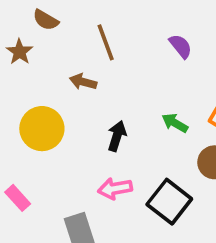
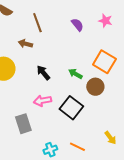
green arrow: (175, 123) -> (75, 74), moved
black arrow: (117, 136) -> (43, 73), turned -56

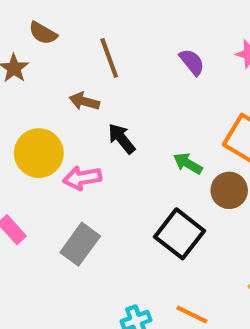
black arrow: (43, 73) -> (122, 139), moved
pink arrow: (42, 101) -> (82, 178), moved
gray rectangle: (23, 124) -> (80, 244), moved, turned 54

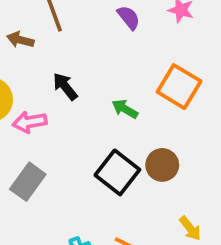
brown arrow: (84, 101) -> (20, 40), moved
brown circle: (229, 190) -> (162, 165), moved

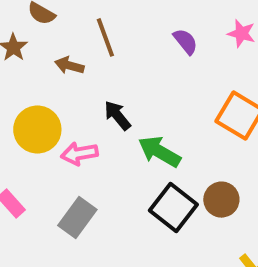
green arrow: (125, 109) -> (159, 152), moved, size x1.5

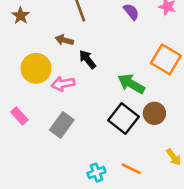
brown arrow: (69, 65) -> (64, 40), moved
green arrow: (159, 152) -> (131, 84), moved

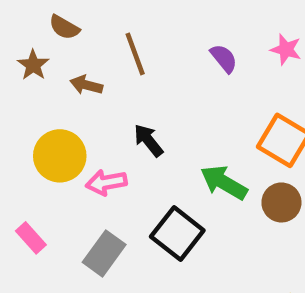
brown arrow: (64, 40) -> (86, 85), moved
brown circle: (154, 113) -> (281, 202), moved
black square: (124, 119) -> (177, 233), moved

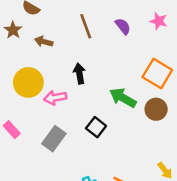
brown line: (135, 54) -> (86, 26), moved
black arrow: (148, 140) -> (79, 73), turned 30
black square: (177, 233) -> (96, 127), size x0.7

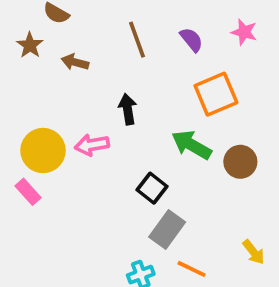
orange square: (157, 73) -> (216, 94), moved, turned 36
yellow circle: (28, 82) -> (43, 151), moved
gray rectangle: (54, 139) -> (167, 229), moved

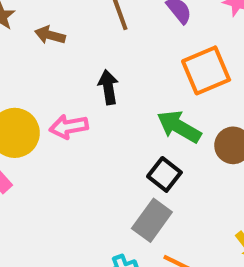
black square: (152, 188) -> (164, 174), moved

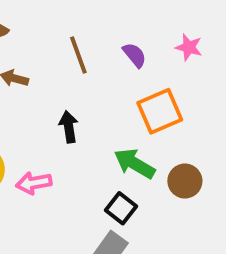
pink arrow: (69, 127) -> (34, 183), moved

